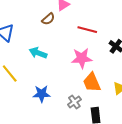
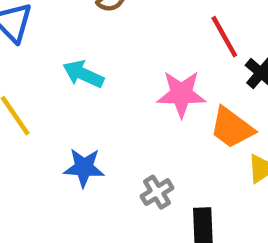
red line: (87, 30) -> (224, 37), moved, turned 42
orange trapezoid: (92, 82) -> (232, 128), moved, turned -35

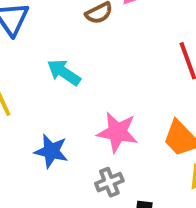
pink star: (181, 94) -> (117, 132), moved

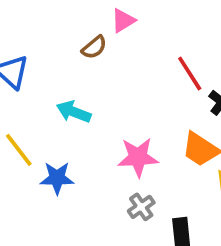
blue star: (51, 151) -> (57, 178), moved

